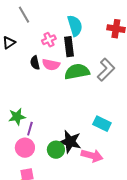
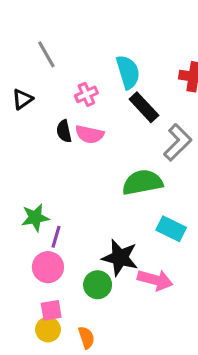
black rectangle: (69, 47) -> (144, 107), moved, turned -36
green semicircle: (77, 72) -> (142, 182), moved
green circle: (56, 150) -> (98, 285), moved

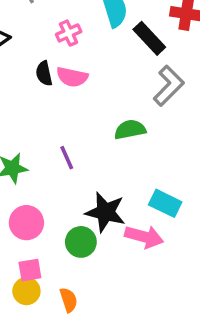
black rectangle: (144, 107) -> (149, 38), moved
green semicircle: (142, 182) -> (130, 130), size x0.7
cyan rectangle: (171, 229) -> (165, 203), moved
purple line: (56, 237) -> (67, 158), moved, turned -40

